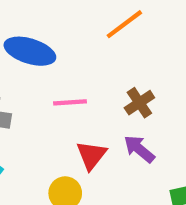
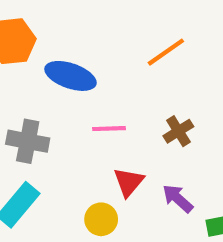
purple arrow: (139, 149) -> (178, 198), moved

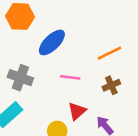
orange line: (166, 52) -> (109, 53), moved
blue ellipse: (70, 76) -> (52, 42), turned -72

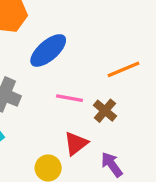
brown cross: (111, 85) -> (105, 111), moved, turned -30

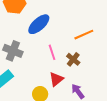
pink line: (70, 98) -> (52, 52), turned 63

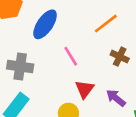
brown cross: (73, 59) -> (120, 57), moved

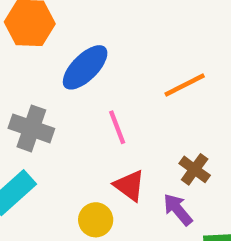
brown cross: (120, 57) -> (195, 169), moved
red triangle: (85, 89) -> (129, 186), turned -42

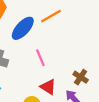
orange line: (185, 85) -> (51, 16), moved

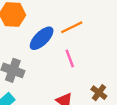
pink line: (40, 58) -> (70, 58), moved

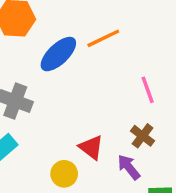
pink line: (70, 58) -> (148, 90), moved

